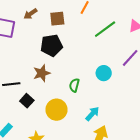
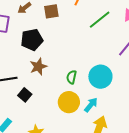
black pentagon: (52, 45) -> (32, 40), moved
cyan circle: (104, 73) -> (100, 77), moved, size x1.5
yellow circle: (56, 110) -> (69, 102), moved

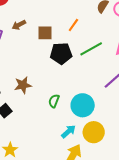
black pentagon: (32, 40) -> (61, 53), moved
yellow circle: (69, 102) -> (94, 132), moved

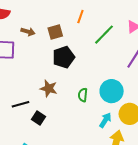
brown arrow: (19, 25) -> (28, 32), turned -120
black pentagon: (61, 53) -> (64, 57), moved
brown star: (23, 85) -> (49, 88), turned -30

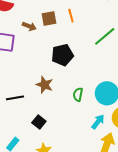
orange line: (80, 17) -> (71, 16), moved, turned -40
brown square: (55, 32) -> (49, 19), moved
black square: (38, 118) -> (39, 122), moved

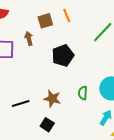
brown arrow: (29, 26) -> (29, 39), moved, turned -120
brown star: (45, 85) -> (52, 99), moved

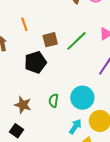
orange line: (67, 15) -> (24, 24), moved
brown square: (45, 21) -> (50, 40), moved

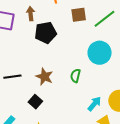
black pentagon: (35, 62) -> (46, 33), moved
cyan circle: (82, 98) -> (100, 53), moved

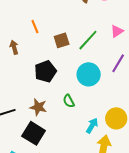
black pentagon: (46, 33) -> (45, 71), moved
green semicircle: (75, 76) -> (69, 101), turned -32
black square: (35, 102) -> (34, 133), size x1.6

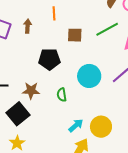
green line: (88, 40) -> (107, 29), moved
brown star: (38, 107) -> (31, 91), turned -30

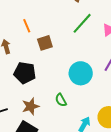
brown square: (75, 35) -> (45, 43), moved
black pentagon: (49, 59) -> (25, 73), moved, turned 30

